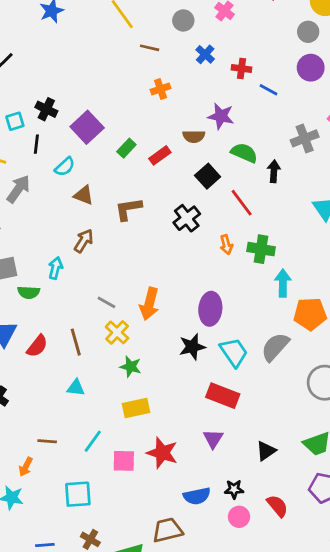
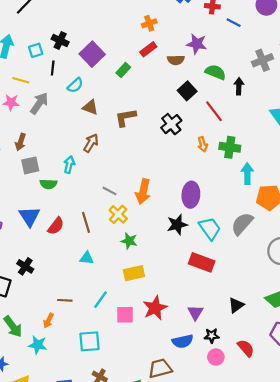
red rectangle: (160, 155) -> (148, 49), moved
purple triangle: (213, 439) -> (195, 313), moved
red star: (162, 453) -> (155, 308), turned 30

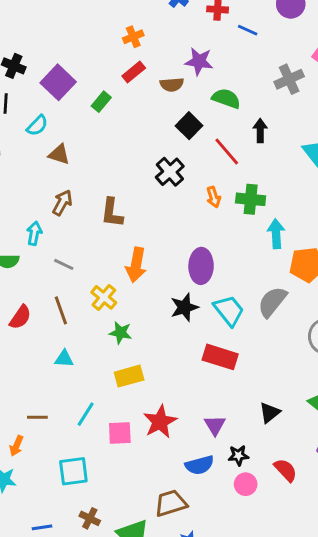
black arrow: (239, 86) -> (260, 131), moved
brown L-shape: (125, 118) -> (112, 213), moved, turned -70
gray line: (109, 191) -> (64, 264), moved

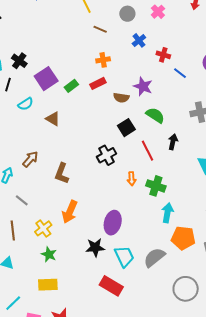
green rectangle: (101, 102) -> (71, 86), moved
brown triangle: (59, 154) -> (53, 119), moved

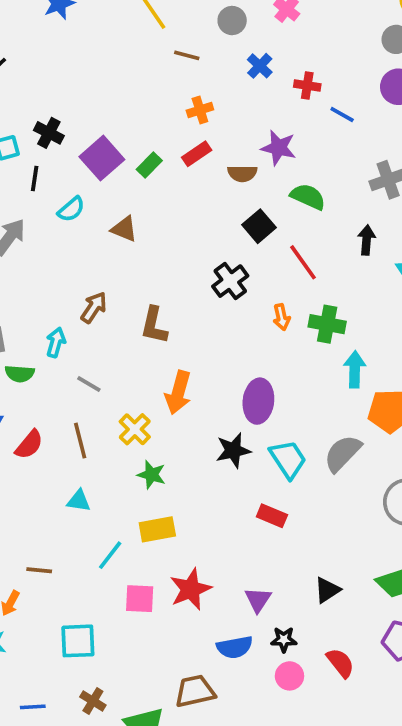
black arrow: (173, 142) -> (367, 240), moved
red rectangle: (111, 286) -> (272, 516), size x0.7
cyan line: (13, 303) -> (110, 555), moved

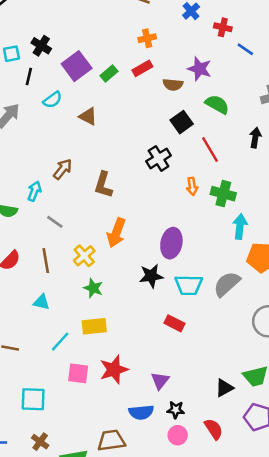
cyan trapezoid: (288, 459) -> (189, 285), turned 120
black triangle: (327, 590) -> (224, 388), moved

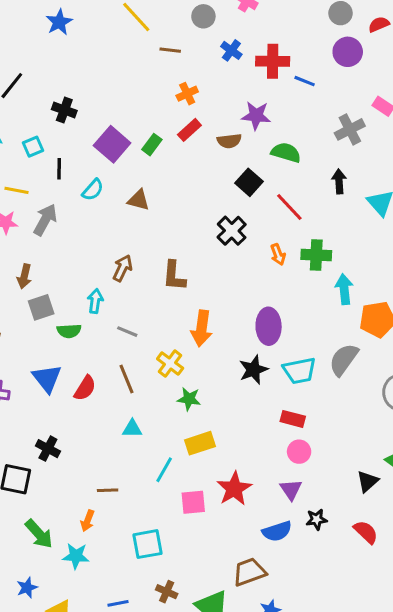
red cross: (223, 27) -> (273, 61), size x1.5
black cross: (41, 46) -> (64, 110), moved
pink circle: (178, 435) -> (299, 452), moved

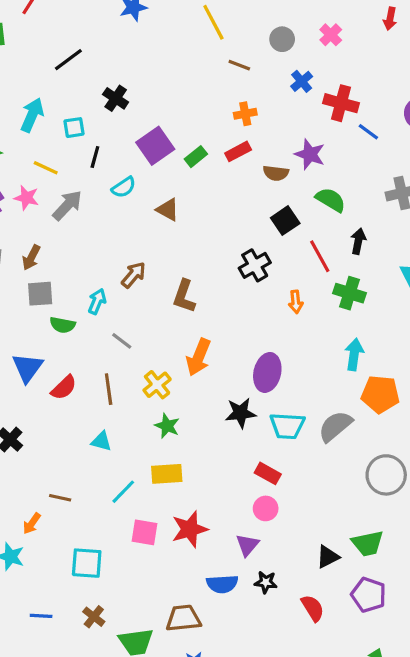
black arrow: (339, 181) -> (358, 241), moved
green cross: (316, 255) -> (349, 293), moved

